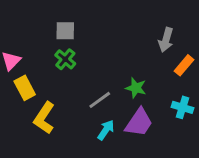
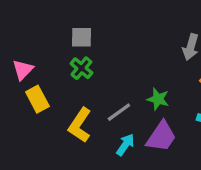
yellow L-shape: (44, 118) -> (80, 125), moved

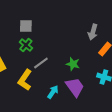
gray line: (119, 112) -> (41, 63), moved
purple trapezoid: (161, 137) -> (75, 87), turned -70

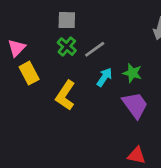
gray line: (41, 63) -> (95, 49), moved
cyan arrow: (53, 92) -> (104, 77), moved

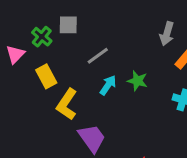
green cross: (67, 47) -> (42, 37), moved
yellow rectangle: (29, 73) -> (46, 76), moved
purple trapezoid: (135, 105) -> (92, 138), moved

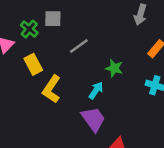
gray arrow: (167, 34) -> (140, 15), moved
cyan arrow: (108, 85) -> (96, 90), moved
purple trapezoid: (92, 138) -> (93, 119), moved

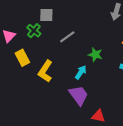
green cross: (29, 29) -> (34, 31), moved
yellow rectangle: (33, 64) -> (22, 58), moved

